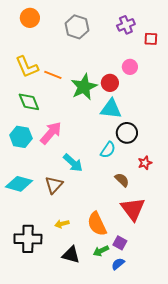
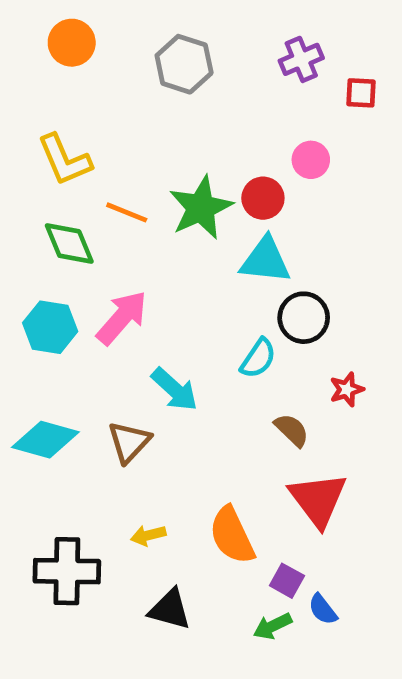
orange line: (53, 75) -> (127, 212), moved
green arrow: (101, 251) -> (273, 626), moved
blue semicircle: (118, 264) -> (323, 609), moved, turned -88

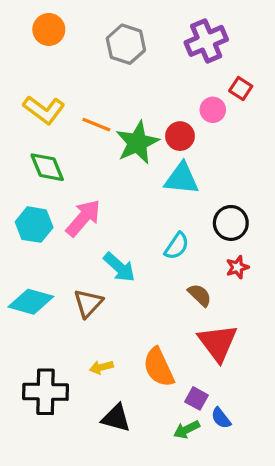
purple cross: (301, 59) -> (206, 41), size x1.4
red square: (361, 93) -> (241, 89), moved, turned 30
yellow L-shape: (65, 160) -> (44, 110), turned -30
orange line: (127, 212) -> (96, 125), moved
black circle: (304, 318) -> (231, 223), moved

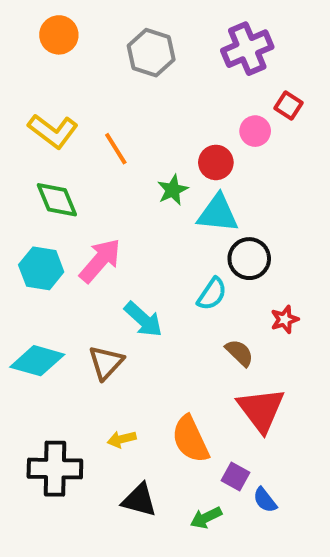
orange line: (96, 125) -> (116, 149), turned 36
green star: (137, 143) -> (173, 190), moved, size x0.6
black circle: (231, 223) -> (249, 259), moved
green arrow: (187, 430) -> (206, 518), moved

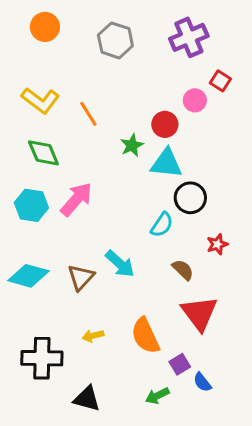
cyan arrow: (143, 319) -> (120, 264), moved
purple square: (235, 476) -> (180, 364), turned 30
black triangle: (139, 500) -> (87, 399), moved

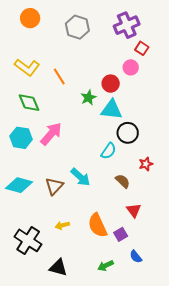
red square: (220, 81) -> (142, 48), moved
red triangle: (199, 313) -> (134, 210), size x0.6
black cross: (42, 358) -> (28, 240), turned 32
purple square: (180, 364) -> (121, 234), moved

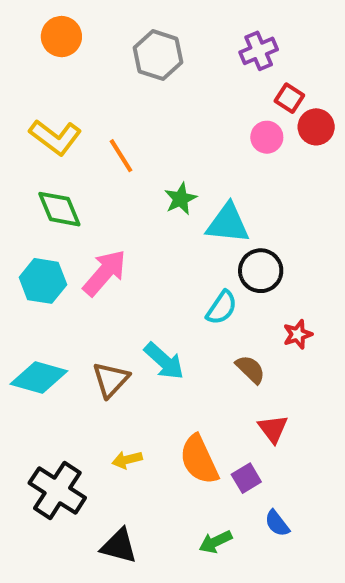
purple cross: (127, 25) -> (259, 51), size x0.7
red circle: (111, 84) -> (316, 127), moved

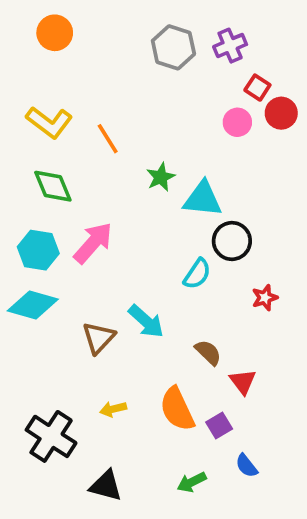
gray hexagon: (158, 55) -> (173, 47), moved
brown semicircle: (250, 369) -> (208, 352), moved
cyan diamond: (39, 378) -> (33, 305), moved

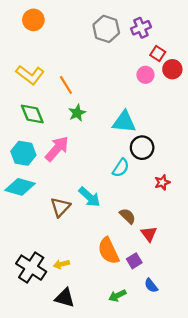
green star: (161, 177) -> (77, 113), moved
yellow arrow: (113, 409) -> (61, 264), moved

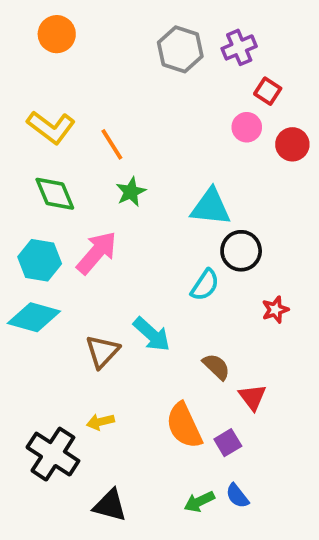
red circle: (172, 69) -> (292, 144), moved
yellow arrow: (61, 264) -> (100, 422), moved
blue semicircle: (151, 285) -> (237, 496), moved

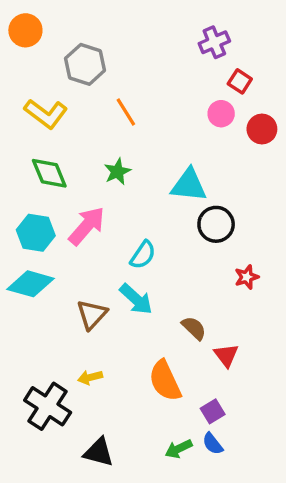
orange circle: (57, 34) -> (25, 30), moved
gray hexagon: (180, 49) -> (85, 64), moved
orange line: (112, 144) -> (126, 112), moved
cyan semicircle: (205, 285) -> (143, 255), moved
purple square: (228, 443) -> (213, 411), moved

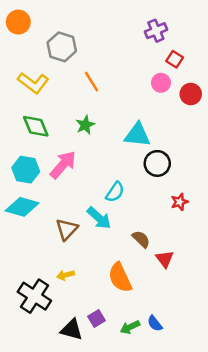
cyan semicircle: (143, 255) -> (115, 192), moved
purple square: (213, 411) -> (96, 318), moved

